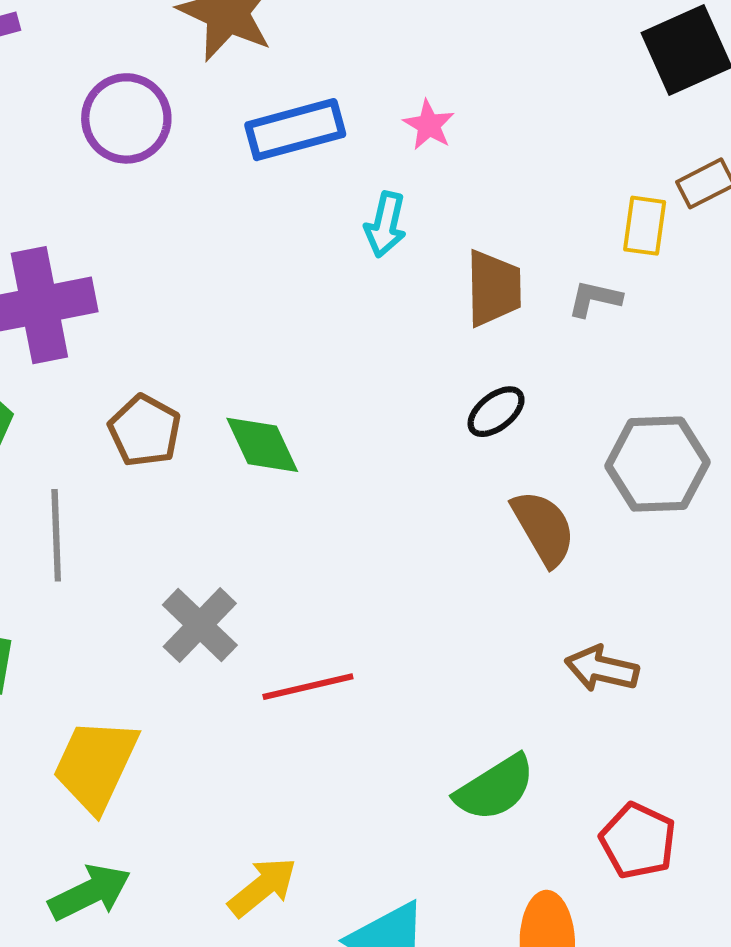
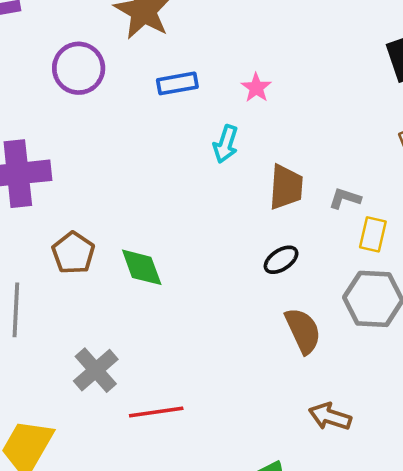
blue rectangle: (295, 130) -> (177, 83), size x0.7
yellow rectangle: (645, 226) -> (373, 234), moved

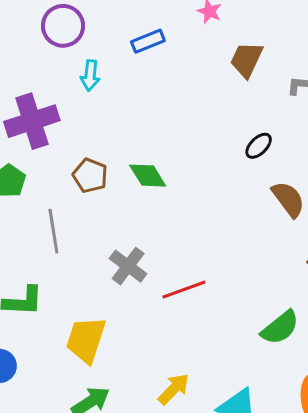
blue rectangle: (177, 83) -> (148, 41), moved
cyan arrow: (226, 144) -> (90, 76), moved
brown trapezoid: (286, 187) -> (246, 60), moved, turned -147

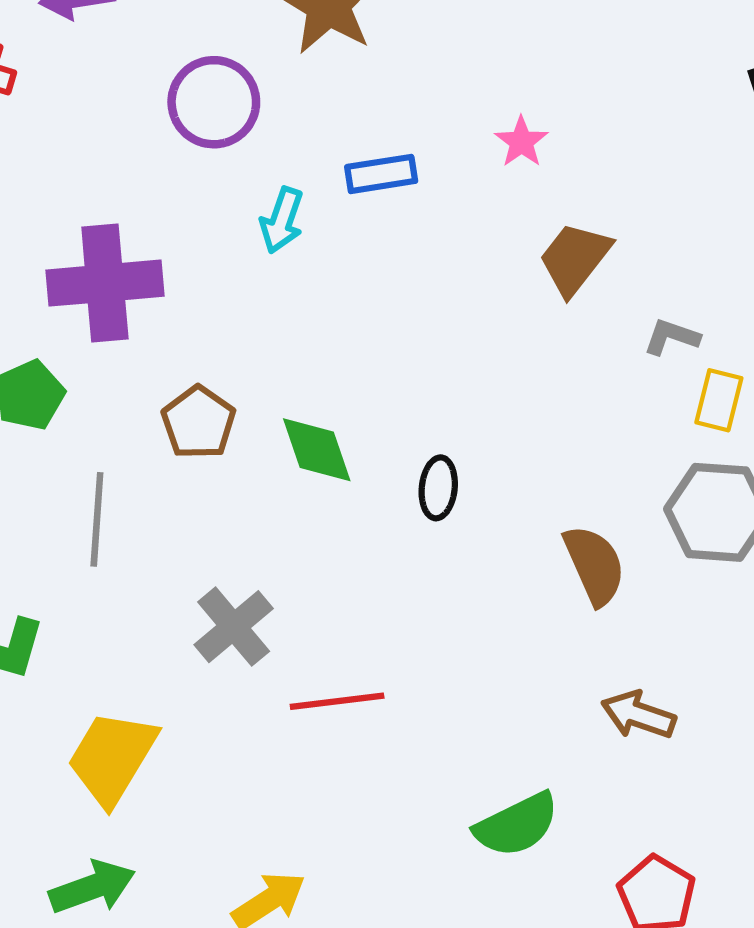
cyan arrow: (90, 76) -> (282, 220), moved
black ellipse: (259, 146) -> (438, 488), moved, turned -52

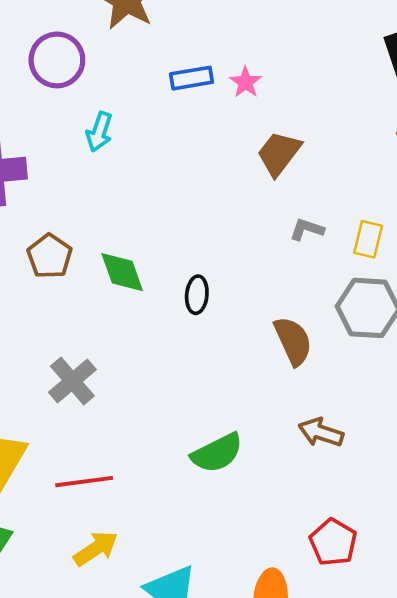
blue rectangle: (381, 174) -> (191, 78), moved
gray L-shape: (671, 337) -> (307, 229), moved
red line: (337, 701) -> (84, 482), moved
green semicircle: (517, 825) -> (217, 453), moved

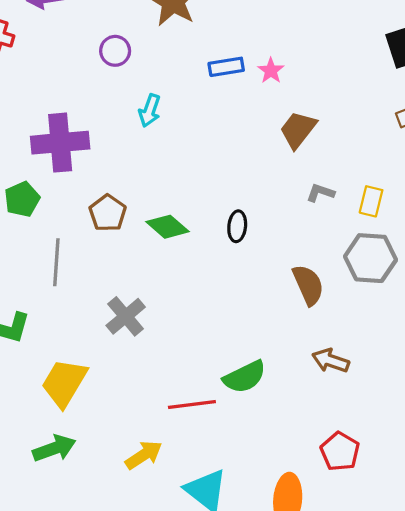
purple circle: (57, 60) -> (115, 51), size x0.7
green diamond: (122, 272) -> (168, 227), turned -30
black ellipse: (197, 295) -> (237, 226), moved
red line: (84, 482) -> (192, 404), moved

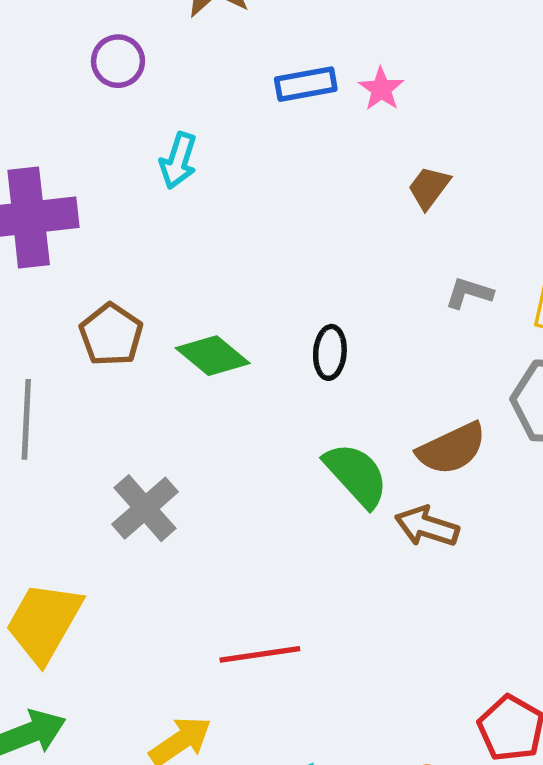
brown trapezoid: (298, 130) -> (429, 188), size x0.7
brown semicircle: (308, 285) -> (452, 449), turned 90
brown arrow: (331, 361) -> (427, 526), moved
green semicircle: (245, 377) -> (356, 475), moved, turned -105

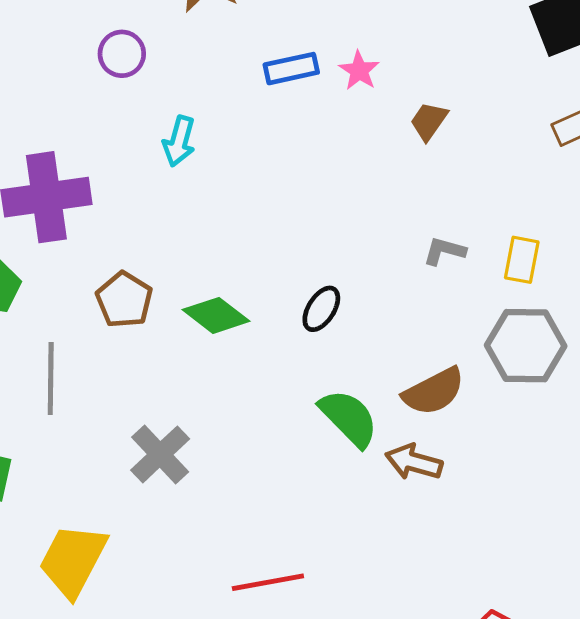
brown trapezoid: (429, 188) -> (429, 121), moved
black ellipse: (330, 352) -> (321, 309), turned 30

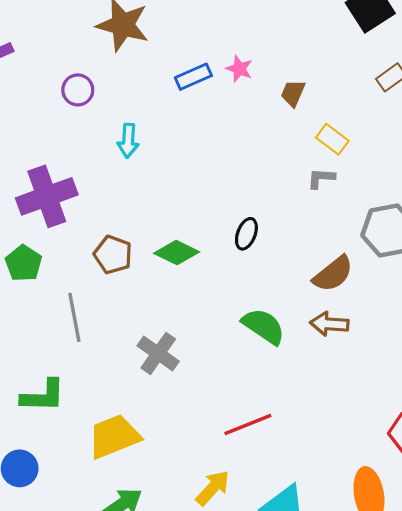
yellow rectangle: (522, 260) -> (332, 139), moved, turned -52
green semicircle: (349, 418) -> (264, 326), moved
yellow trapezoid: (73, 560) -> (114, 436), turned 52

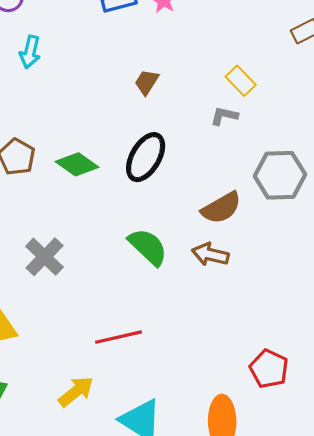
brown trapezoid: (293, 93) -> (147, 82), moved
cyan arrow: (128, 141) -> (30, 52), moved
black ellipse: (246, 234) -> (146, 157), size x1.6

